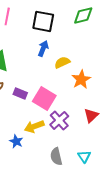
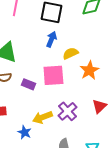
pink square: (44, 98) -> (53, 75), moved, turned -35

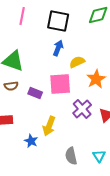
purple cross: (67, 111) -> (82, 109), moved
yellow arrow: (42, 117) -> (49, 126), turned -48

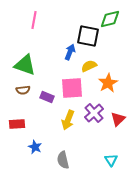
black square: (58, 21) -> (88, 36), moved
yellow arrow: (49, 126) -> (68, 120), moved
blue star: (31, 141) -> (35, 147), moved
gray semicircle: (71, 156) -> (63, 160), moved

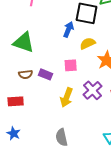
pink square: (72, 88) -> (71, 65), size x0.6
brown semicircle: (23, 90) -> (26, 74), moved
blue star: (35, 147) -> (14, 133), moved

